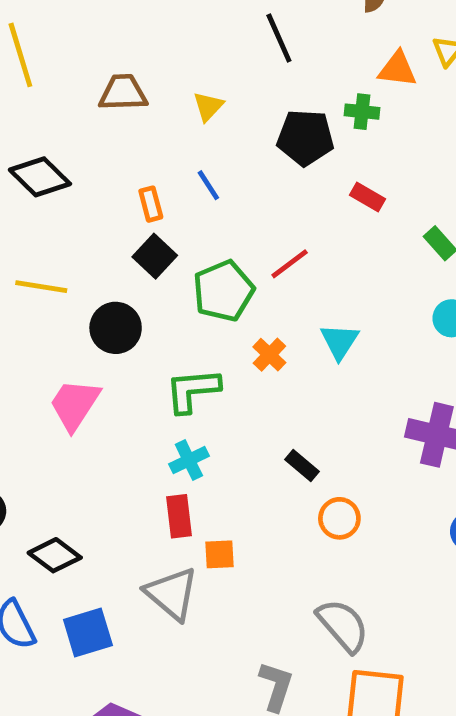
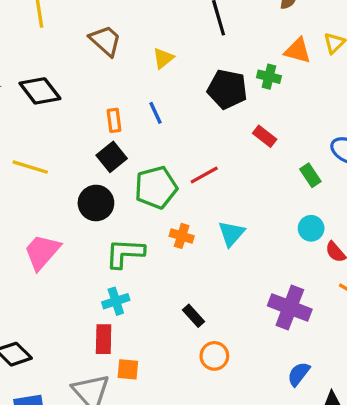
brown trapezoid: (123, 93) -> (105, 41), turned 36
black circle: (116, 328) -> (96, 203), moved
orange cross: (269, 355) -> (182, 236), turned -35

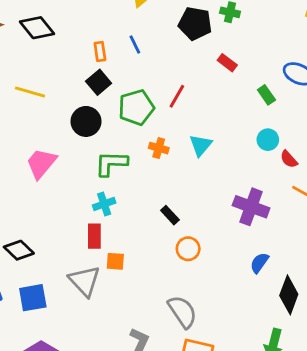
red line: (204, 175) -> (177, 96), turned -30

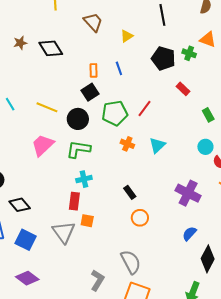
yellow line: (30, 92) -> (47, 107), moved
green L-shape: (111, 163) -> (78, 149), moved
blue square: (33, 298) -> (26, 240), turned 30

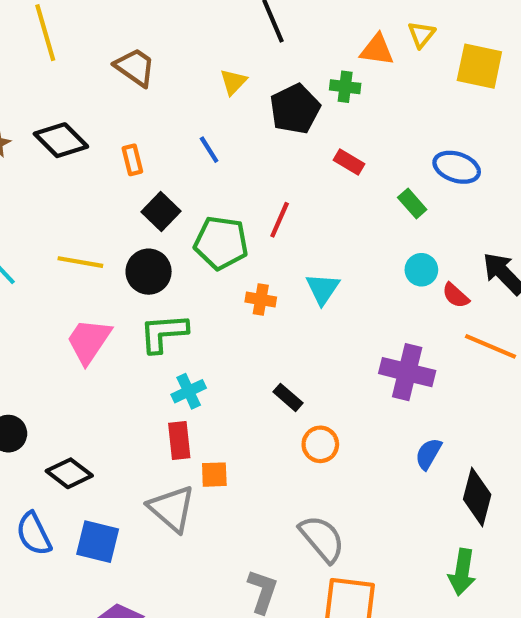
yellow triangle: (127, 36) -> (233, 82), moved
black pentagon: (163, 58) -> (295, 109), turned -30
orange rectangle: (94, 70) -> (132, 160), moved
green pentagon: (115, 113) -> (221, 243), turned 30

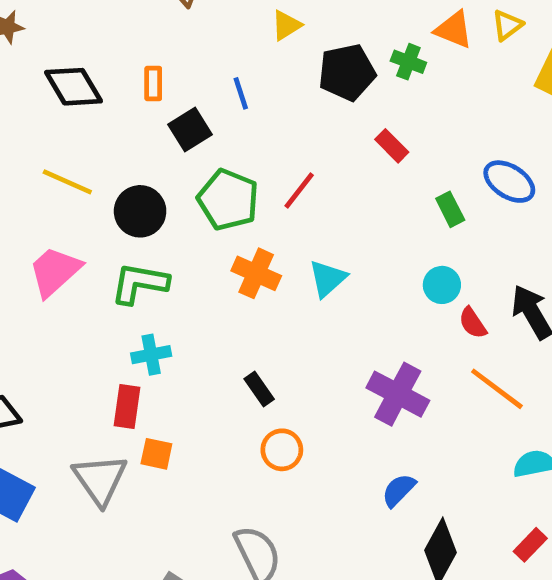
black diamond: (61, 140) -> (73, 87), moved
black square: (161, 211) -> (190, 129), moved
orange cross: (261, 300) -> (256, 273), size x1.4

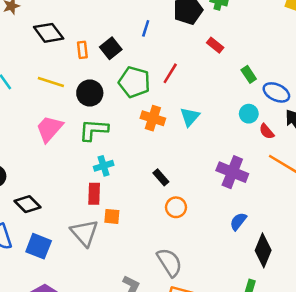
orange rectangle: (153, 83) -> (82, 50), moved
blue line: (241, 93) -> (146, 28), moved, turned 42
blue ellipse: (509, 182) -> (276, 92), moved

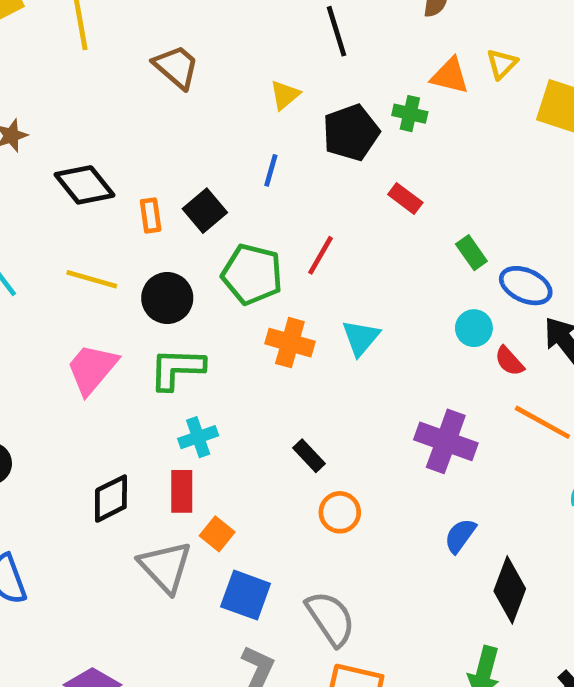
black diamond: (28, 204) -> (111, 499), moved, turned -70
orange square: (112, 216) -> (217, 534), turned 35
blue square: (39, 246) -> (246, 595), moved

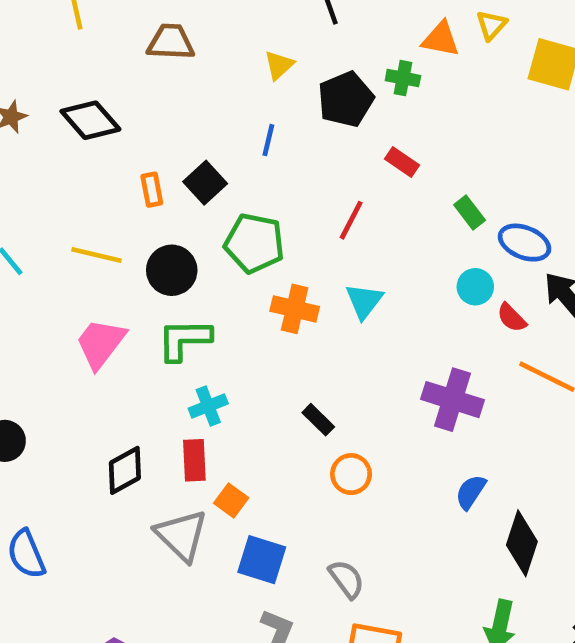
brown trapezoid: (176, 67) -> (171, 42), turned -36
black diamond: (84, 185) -> (90, 120), moved
red line: (320, 255) -> (351, 220), moved
gray semicircle: (331, 618) -> (346, 579), size x0.7

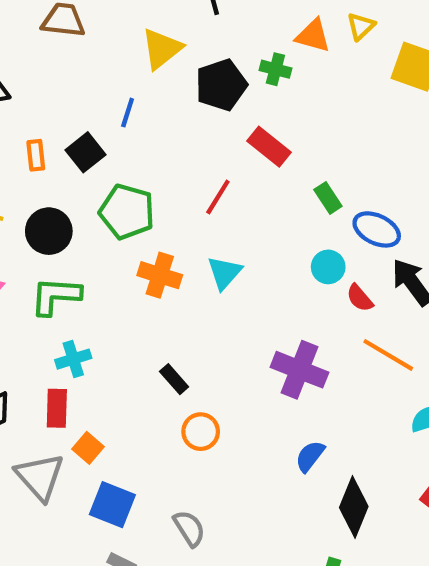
yellow triangle: (279, 65) -> (162, 49), size x1.5
blue line: (268, 140) -> (128, 113), moved
red rectangle: (402, 162) -> (269, 147), size x1.4

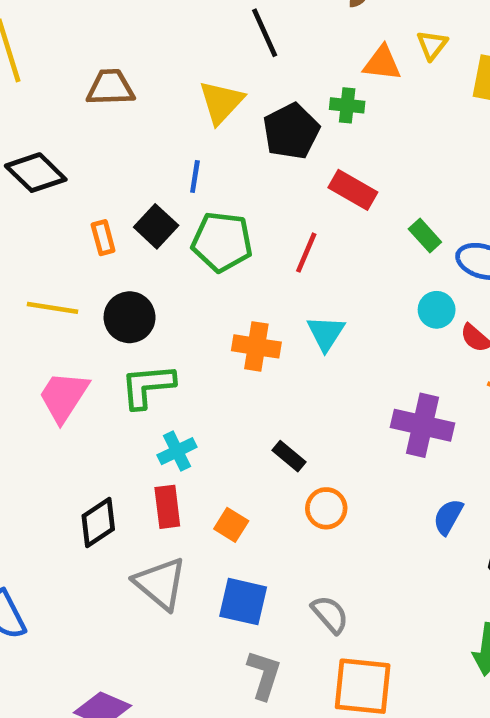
green pentagon: (127, 212) -> (222, 242), moved
orange square: (88, 448) -> (231, 525), moved

